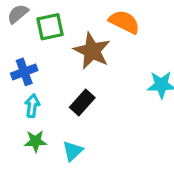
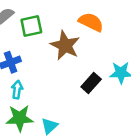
black rectangle: (82, 103) -> (91, 83), moved
green star: (36, 141) -> (20, 118), size x1.5

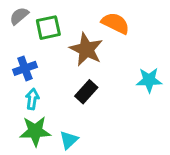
black rectangle: (91, 83) -> (86, 92), moved

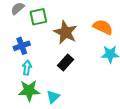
orange semicircle: (115, 23) -> (103, 27), moved

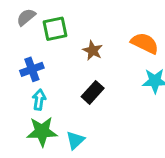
brown star: (65, 32) -> (93, 50), size x0.6

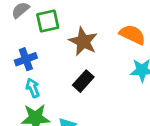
brown star: (93, 50) -> (83, 41), size x1.5
cyan arrow: (39, 100) -> (33, 88), turned -30

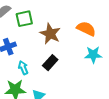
cyan arrow: (33, 88) -> (23, 68), moved

